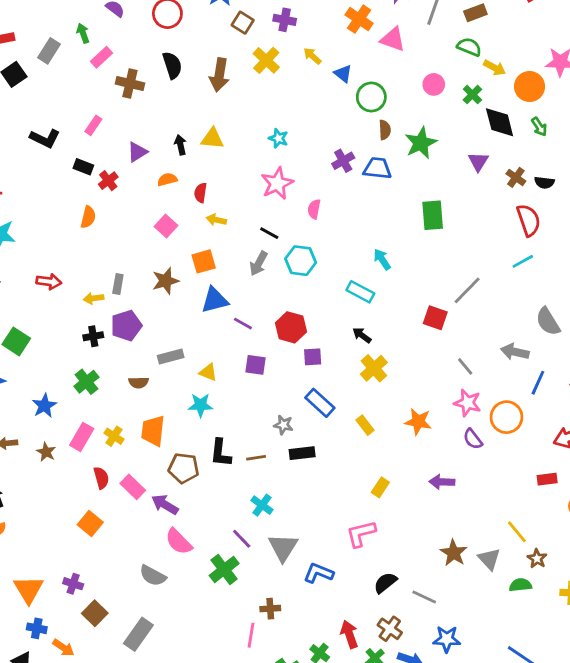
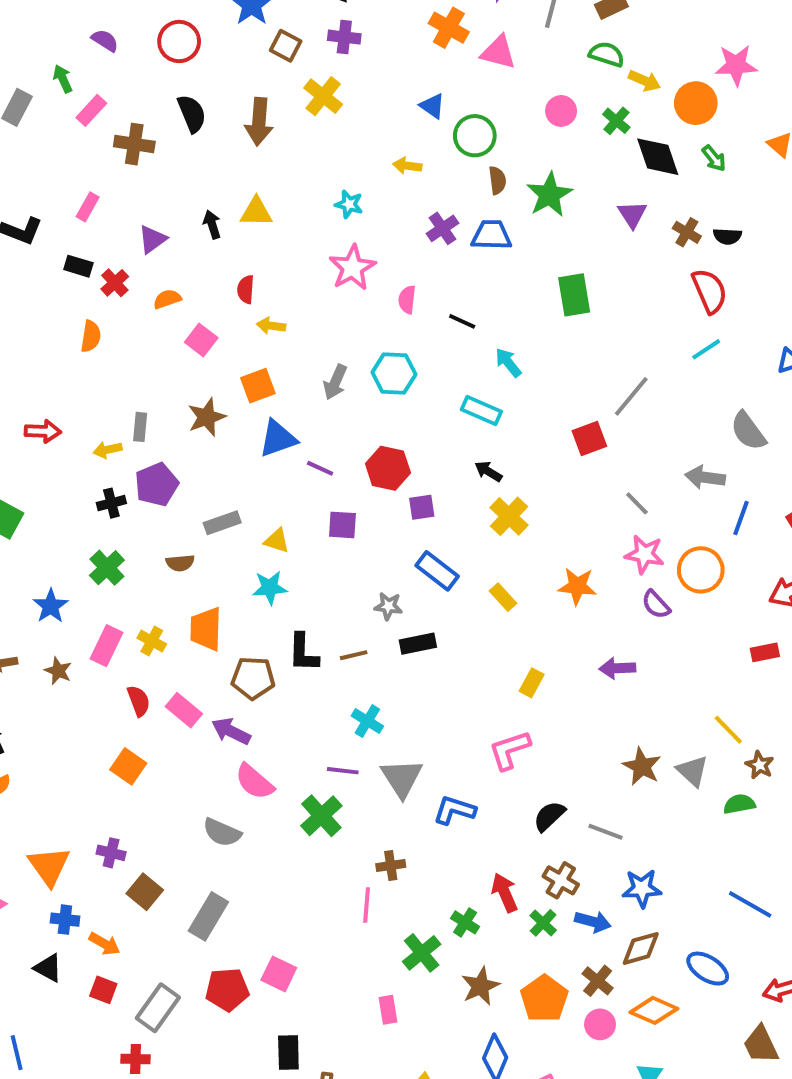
yellow arrow: (312, 56) -> (407, 166), moved, turned -30
orange semicircle: (167, 179) -> (167, 299), moved
black line: (269, 233) -> (462, 321), moved
red square: (435, 318) -> (589, 439), turned -35
purple line: (242, 539) -> (343, 771), turned -35

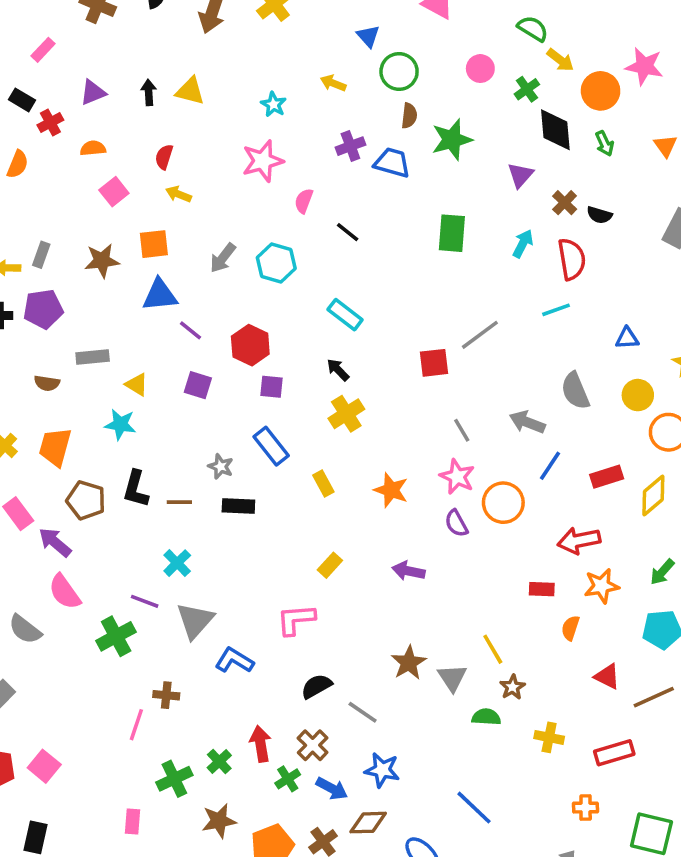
cyan arrow: (508, 363) -> (523, 244), moved, turned 52

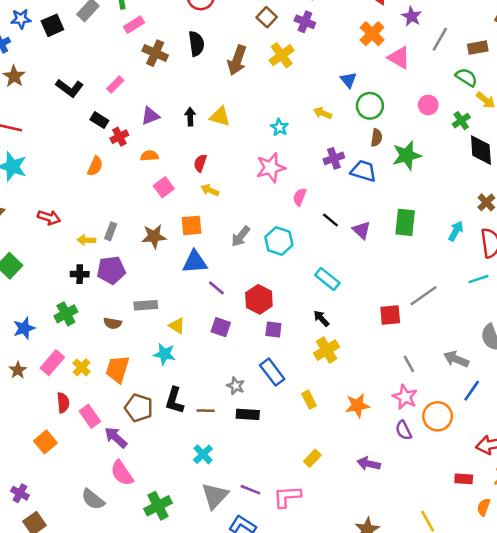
purple triangle: (520, 175) -> (362, 230), moved, turned -30
orange star: (391, 490) -> (357, 405), turned -30
purple line: (145, 601) -> (250, 490), moved

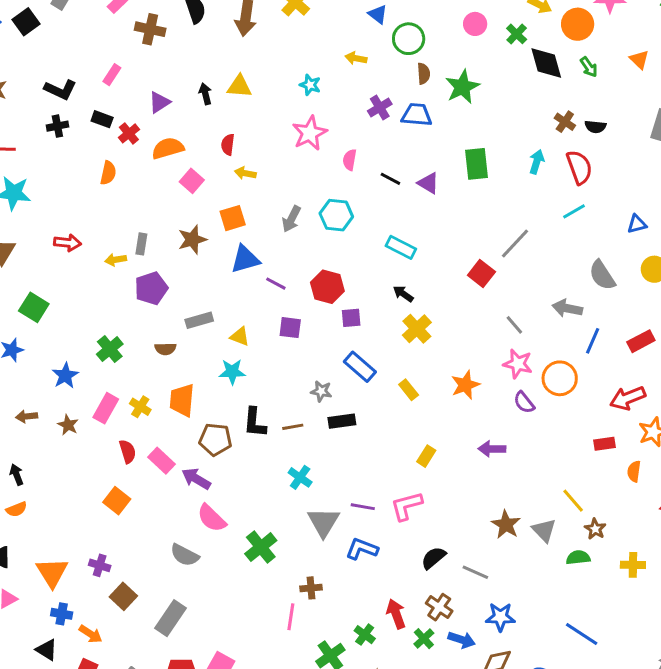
orange semicircle: (149, 156) -> (168, 148), size x1.5
black cross: (80, 274) -> (57, 126), moved
red square: (390, 315) -> (481, 274), turned -35

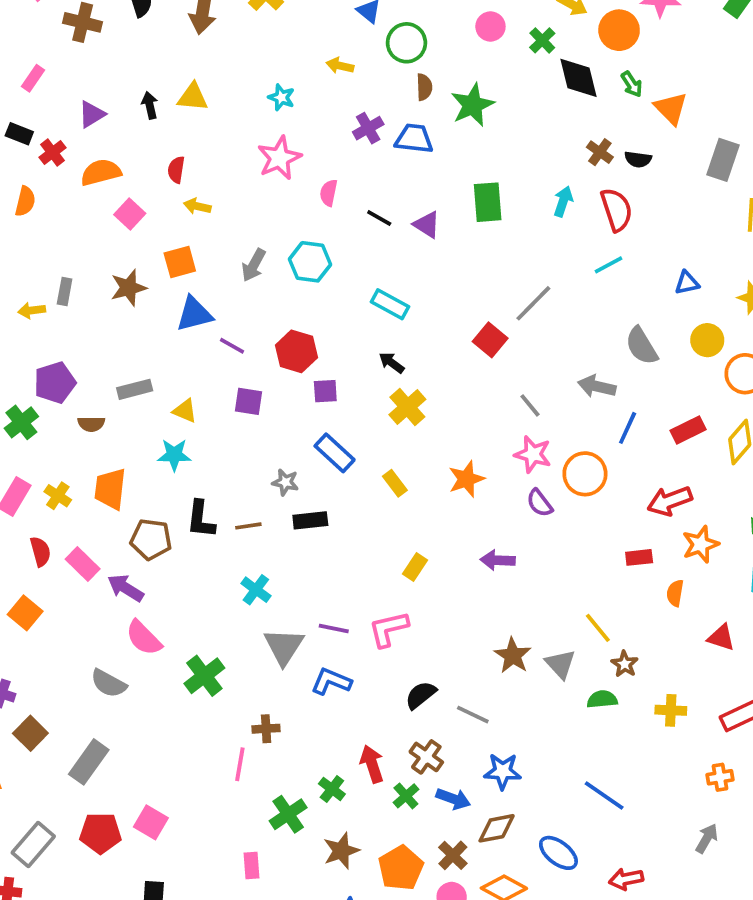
orange triangle: (639, 60) -> (671, 108), moved, size x1.4
purple pentagon: (151, 288) -> (55, 383), moved

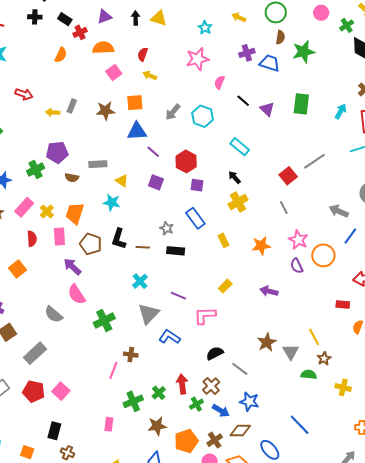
gray line: (530, 405) -> (284, 207), moved
pink rectangle: (83, 564) -> (59, 236), moved, turned 30
purple line: (334, 628) -> (178, 296), moved

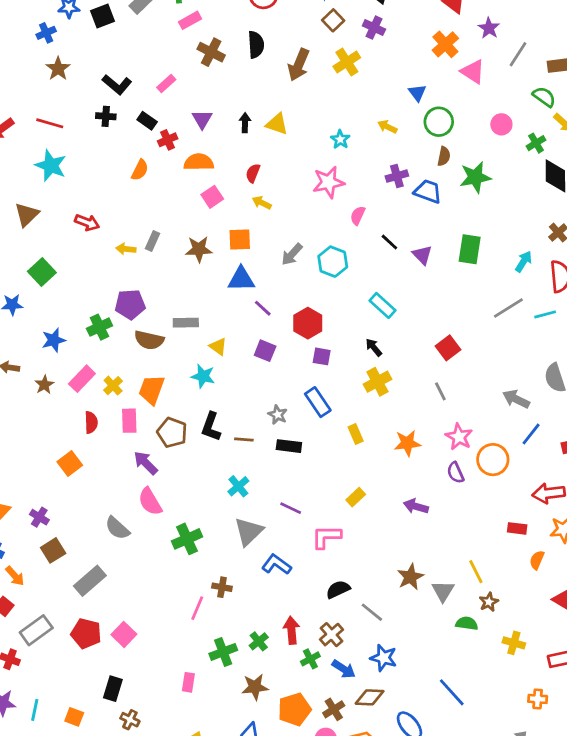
purple triangle: (105, 17) -> (202, 119), turned -42
gray line: (314, 161) -> (508, 308), moved
brown semicircle: (72, 178) -> (149, 340), size x1.5

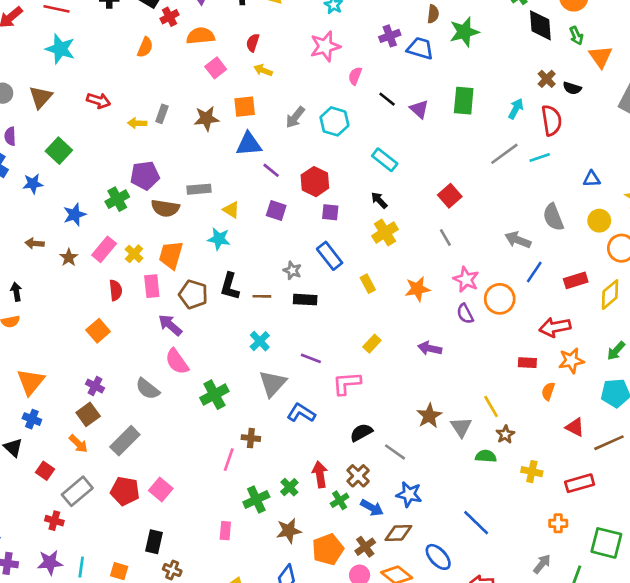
purple cross: (39, 517) -> (95, 386), moved
orange arrow: (15, 576) -> (78, 444), moved

